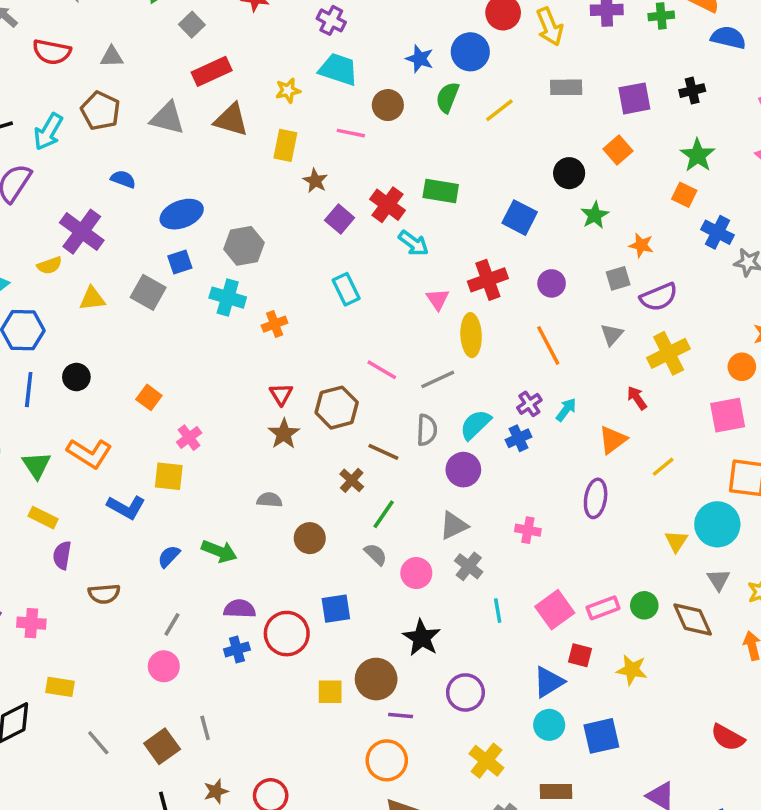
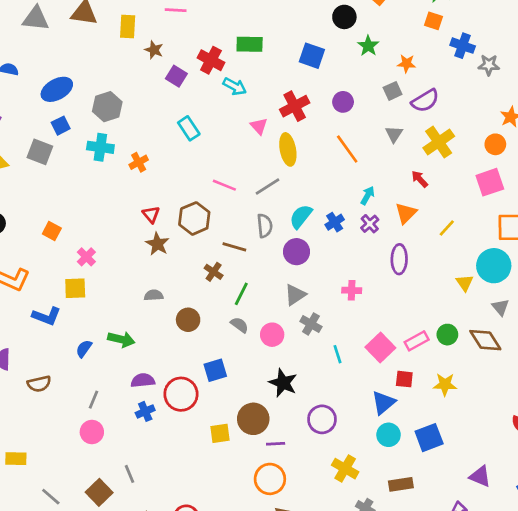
purple cross: (529, 404) -> (370, 224), moved

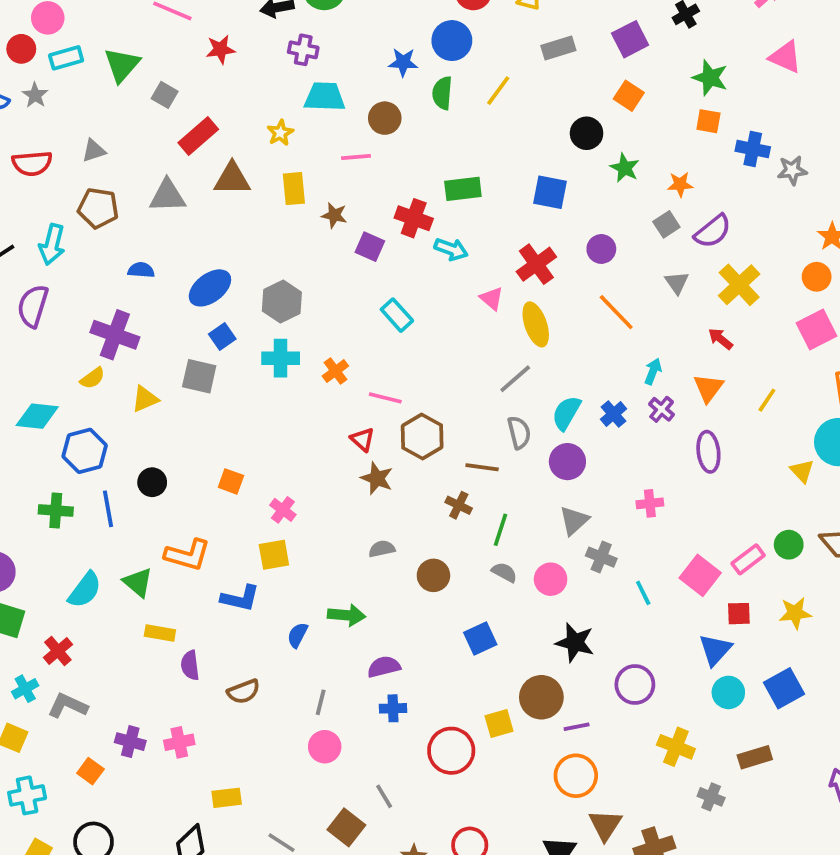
pink line: (224, 185) -> (385, 398), moved
red circle: (181, 394) -> (451, 751), moved
blue cross: (145, 411) -> (393, 708), turned 30

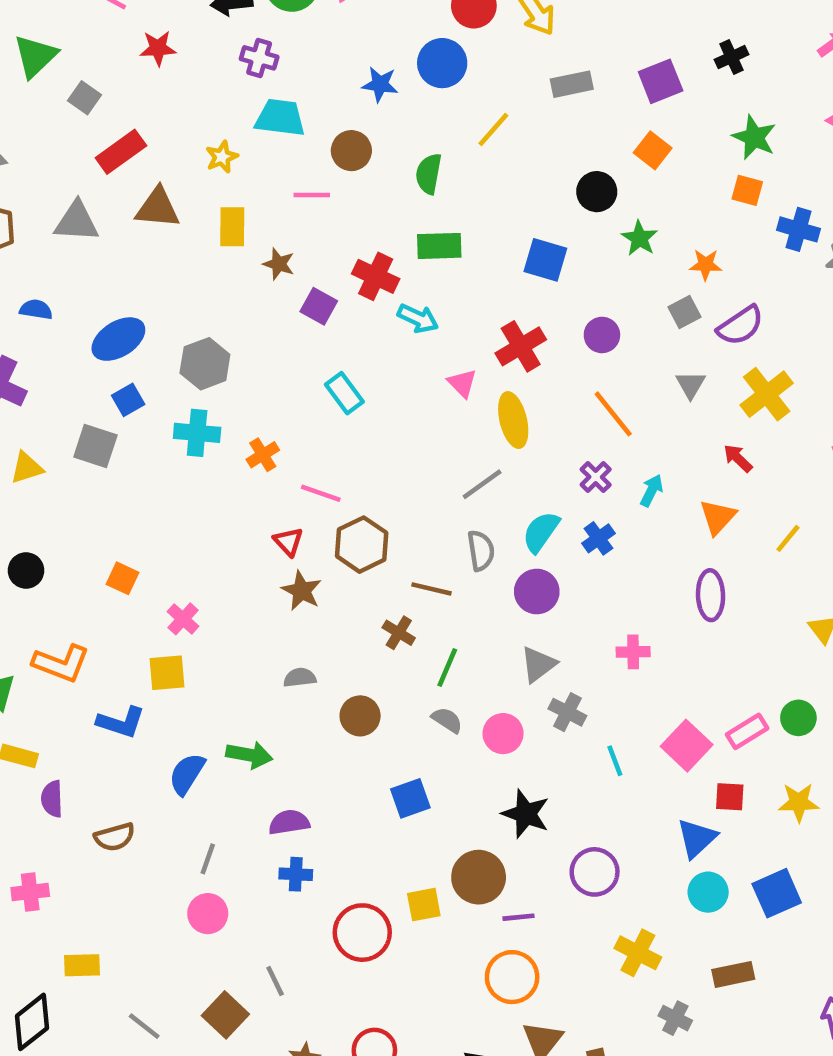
green semicircle: (442, 93) -> (429, 174), moved
purple cross: (662, 409) -> (596, 477), moved
blue semicircle: (297, 635) -> (187, 774), size x1.4

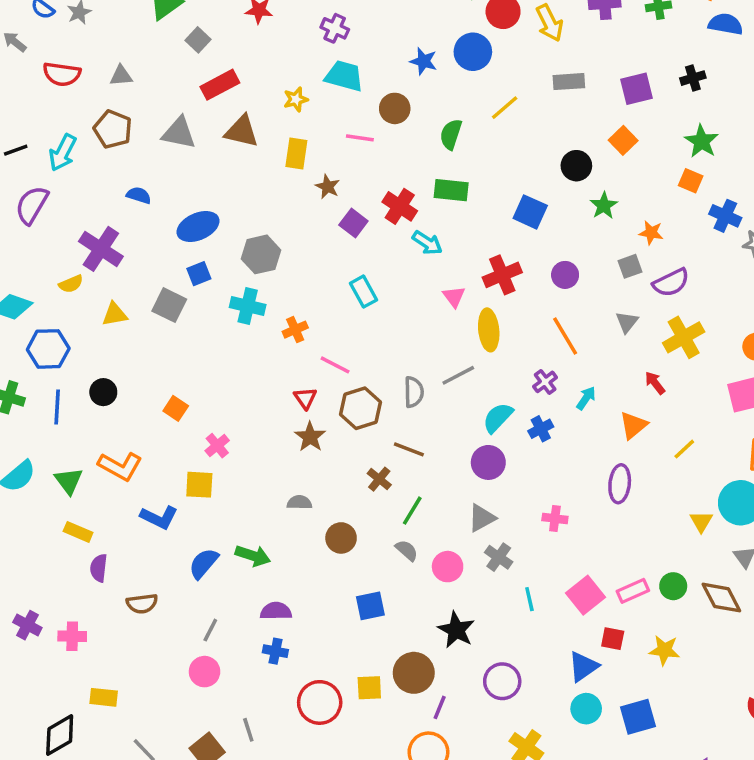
gray semicircle: (481, 551) -> (414, 392), moved
purple line: (518, 917) -> (440, 707), turned -70

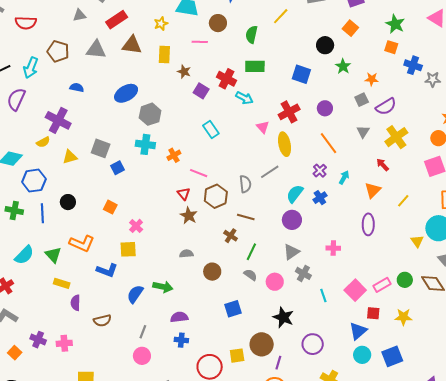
gray triangle: (121, 76) -> (79, 15), moved
blue ellipse: (198, 226) -> (126, 93), moved
blue square: (199, 274) -> (117, 168), moved

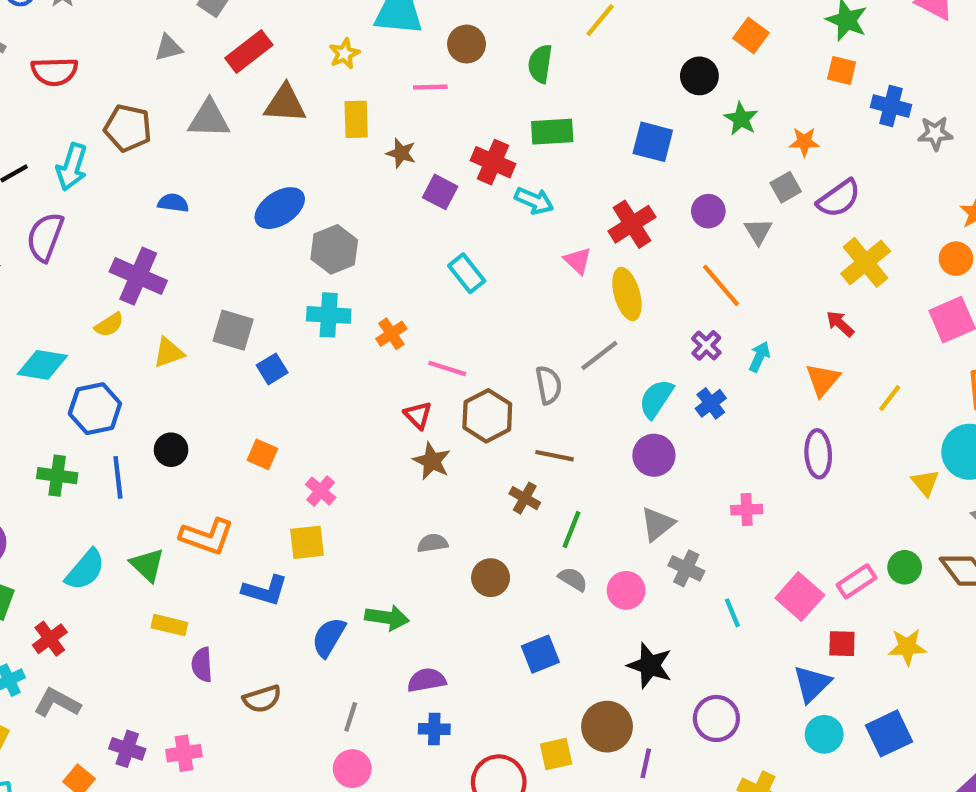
gray triangle: (363, 132) -> (758, 231), moved

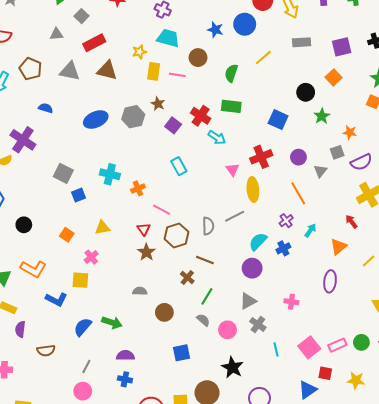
yellow rectangle: (356, 119) -> (154, 71), moved
gray hexagon: (334, 249) -> (133, 117), moved
yellow triangle: (169, 353) -> (102, 228), moved

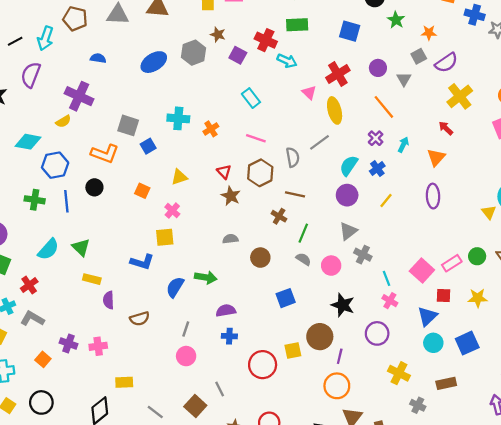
pink line: (162, 210) -> (256, 138), moved
yellow line: (369, 261) -> (386, 200), moved
orange L-shape: (33, 269) -> (105, 154), moved
pink cross: (291, 302) -> (390, 301), moved, turned 32

